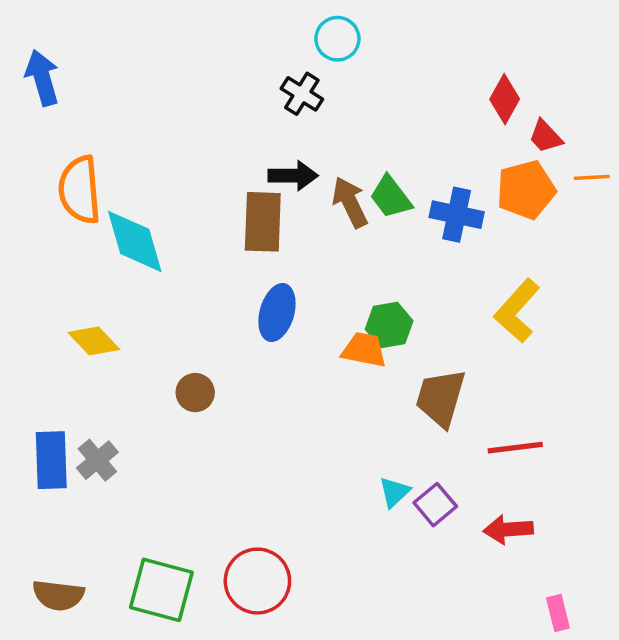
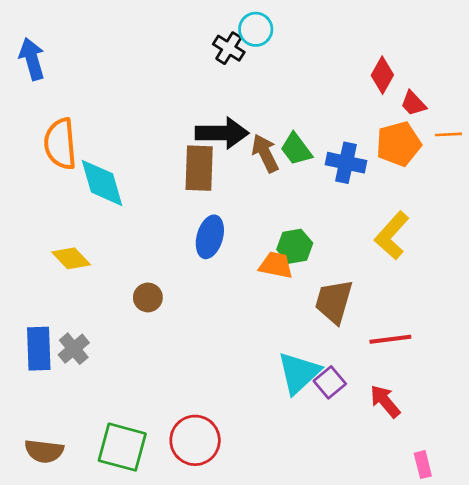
black cross: (302, 94) -> (229, 48), moved
black arrow: (293, 176) -> (222, 133), size x1.4
cyan triangle: (394, 492) -> (299, 373), size x1.8
red arrow: (508, 529) -> (385, 401), turned 54

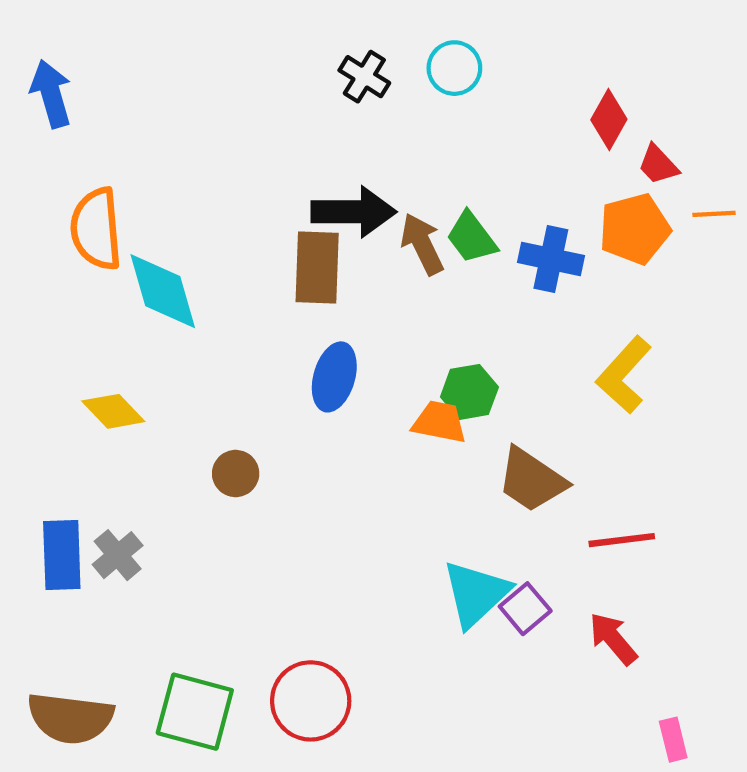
cyan circle: (256, 29) -> (454, 68), moved
brown trapezoid: (334, 302) -> (532, 480), turned -72
brown semicircle: (44, 451) -> (70, 718), size x1.4

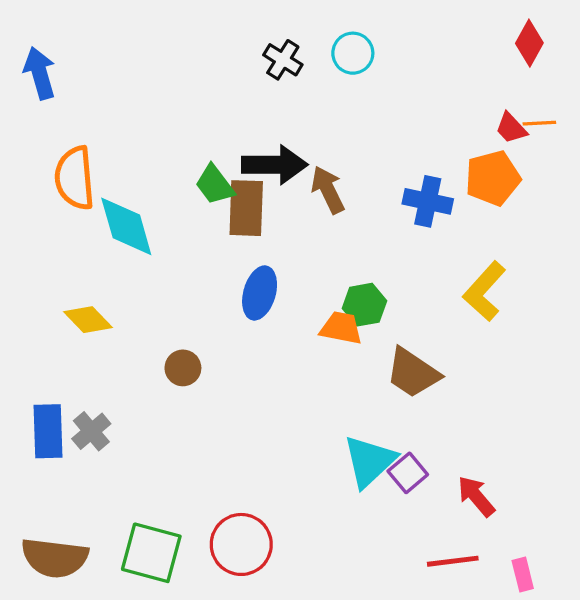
red diamond: (609, 120) -> (529, 43), moved
orange line: (714, 214) -> (539, 123), moved
green trapezoid: (472, 238) -> (215, 185), moved
red line: (622, 540) -> (453, 561), moved

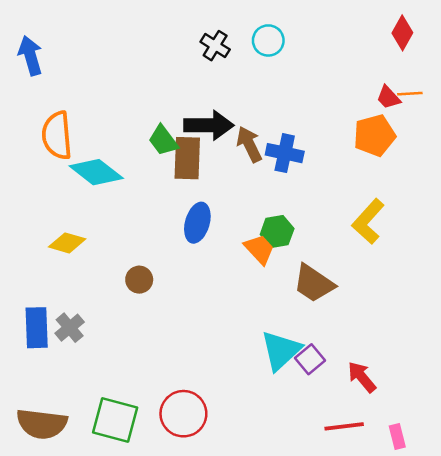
blue cross: (428, 201) -> (285, 153), moved
cyan diamond: (126, 226) -> (96, 172), turned -36
yellow diamond: (88, 320) -> (67, 243), turned -30
orange trapezoid: (341, 328) -> (259, 249), turned 36

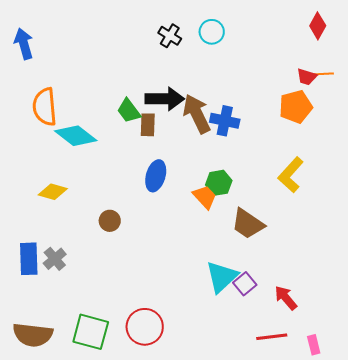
red trapezoid: (388, 97) -> (307, 77), turned -30
brown arrow: (249, 144) -> (197, 114), size x1.4
brown rectangle: (187, 158) -> (148, 125), size x0.7

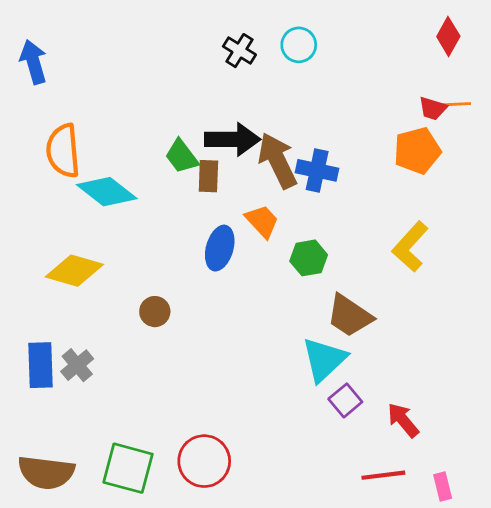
yellow diamond: (53, 192) -> (74, 271), size x1.4
orange trapezoid: (205, 197) -> (262, 221), moved
cyan triangle: (222, 277) -> (324, 360), moved

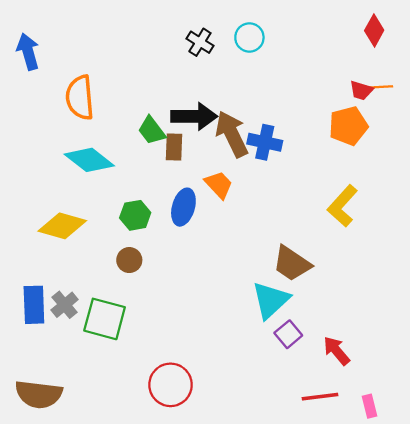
orange semicircle: (63, 151) -> (80, 98), moved
green hexagon: (309, 258) -> (135, 215), moved
green square: (128, 468) -> (105, 319), moved

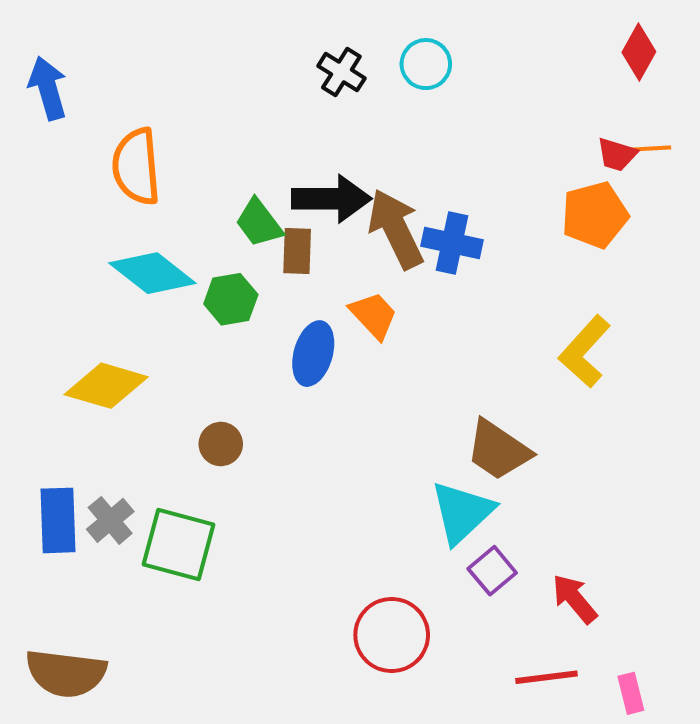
green hexagon: (135, 215) -> (231, 299), moved
red circle: (171, 385) -> (392, 635), moved

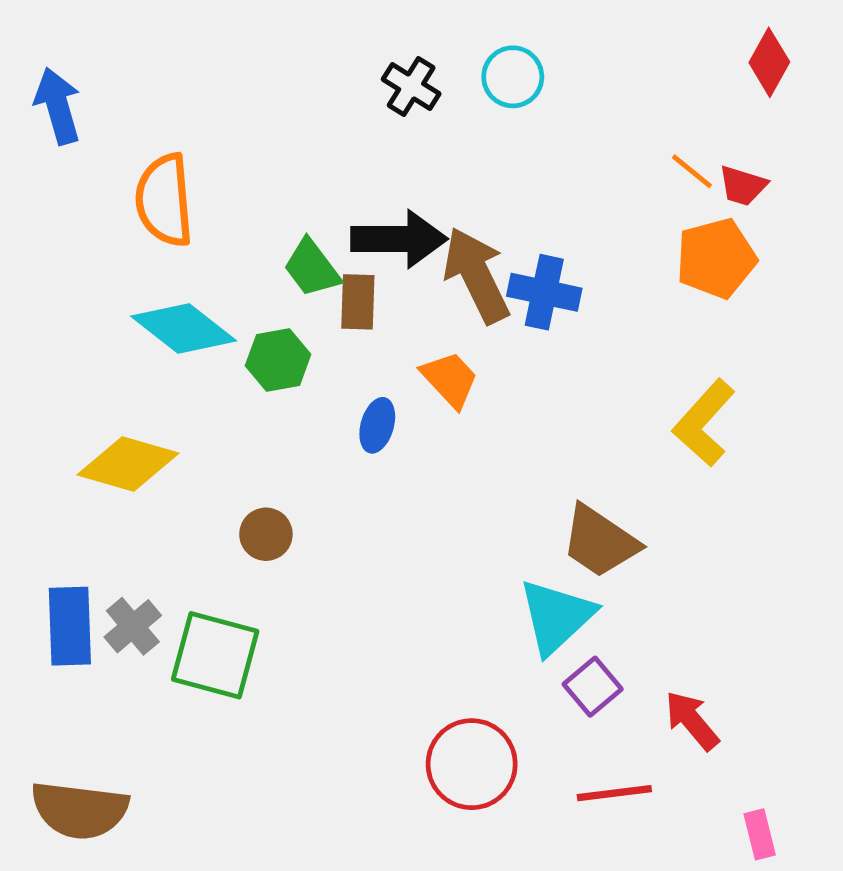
orange line: (651, 148) -> (692, 171), moved, turned 42
blue ellipse: (313, 354) -> (377, 425), size x0.7
red line: (546, 677) -> (614, 793), moved

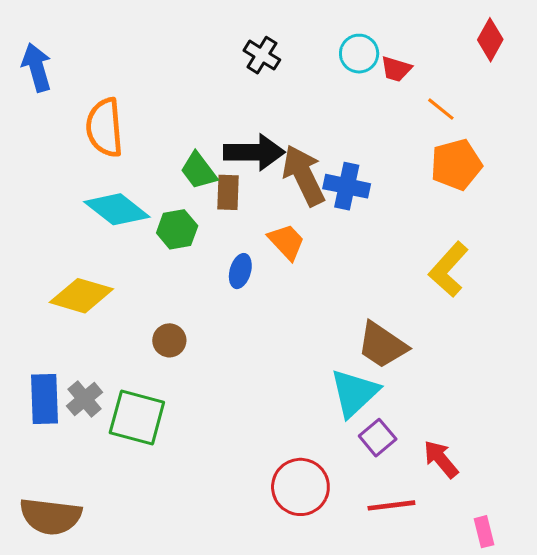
cyan circle: (513, 77) -> (359, 54), moved
red trapezoid: (743, 186) -> (396, 69), moved

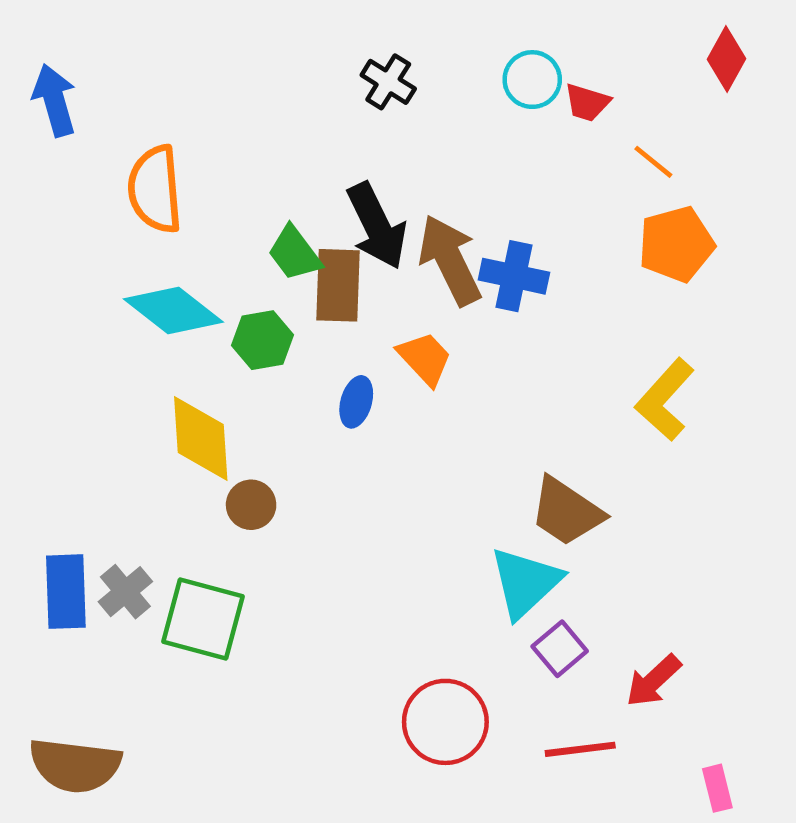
black arrow: (254, 152) -> (377, 226), turned 64
brown rectangle: (228, 192) -> (338, 285), size x1.4
yellow diamond: (81, 296) -> (201, 438), moved, turned 70
red arrow: (441, 459) -> (653, 681), turned -93

